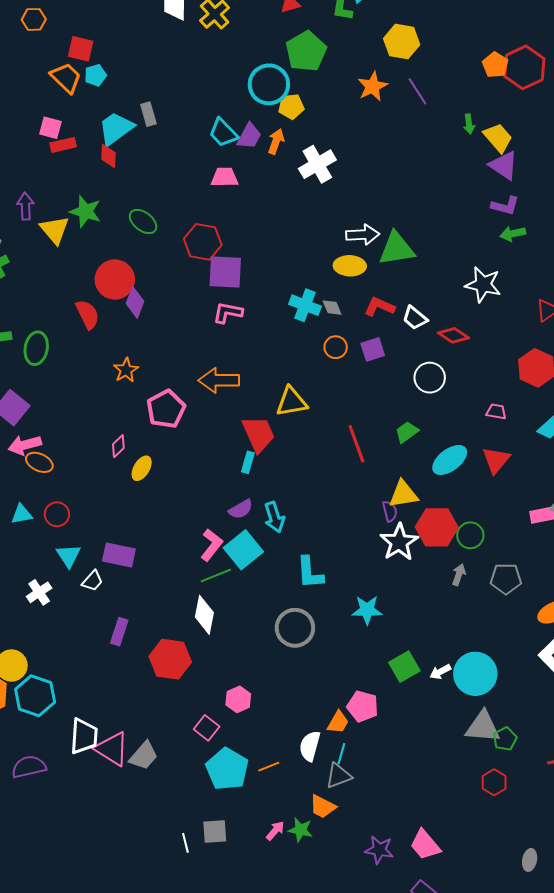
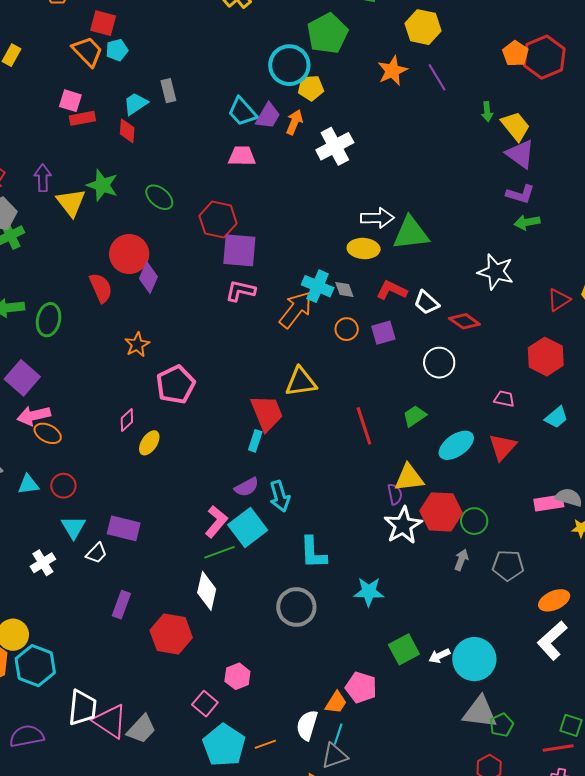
cyan trapezoid: (116, 128) -> (136, 104), size x0.7
orange arrow: (219, 380) -> (296, 310), moved, turned 126

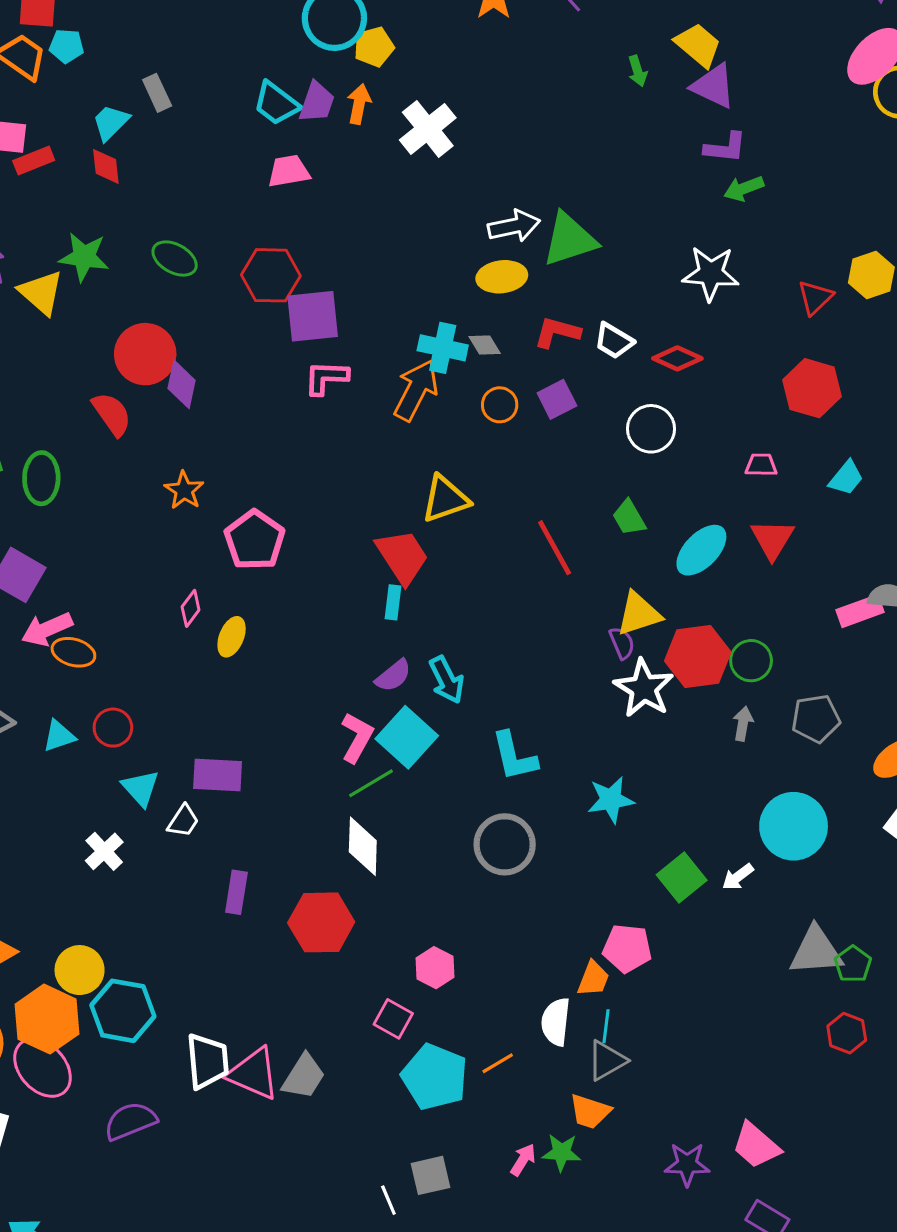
cyan pentagon: (117, 50) -> (66, 46), turned 30
green arrow: (487, 112) -> (638, 71), moved
green trapezoid: (415, 416) -> (629, 518), turned -75
cyan circle: (474, 659) -> (794, 826), moved

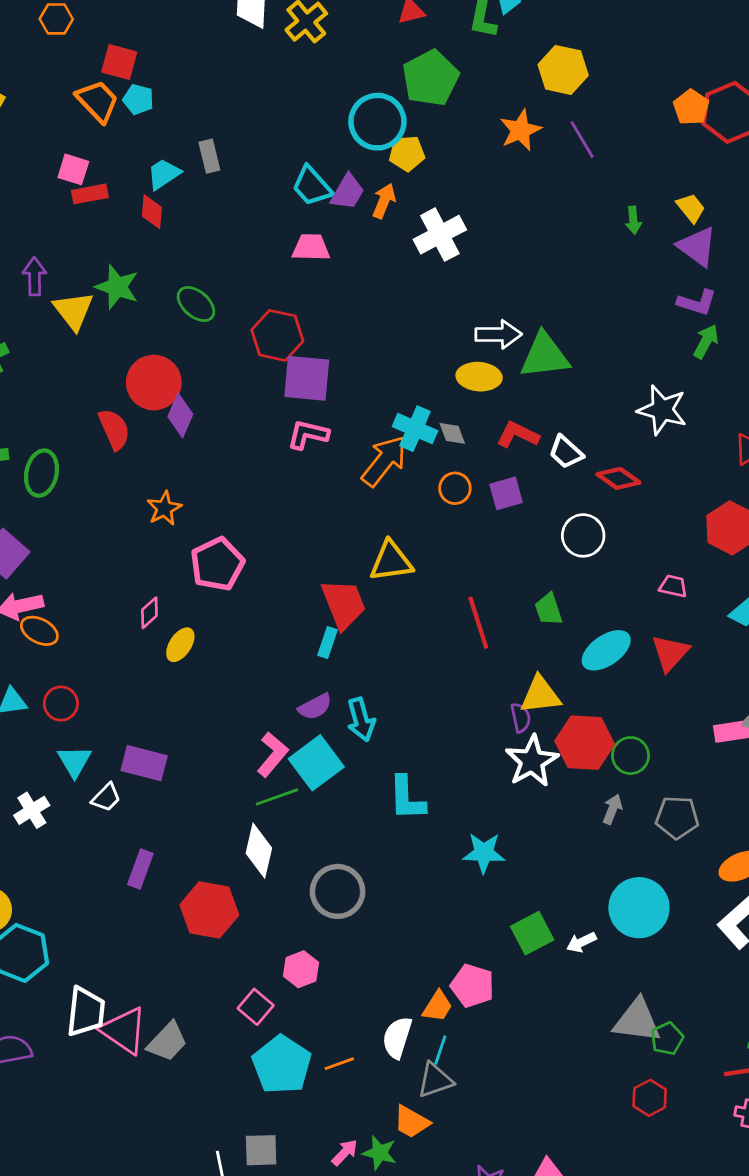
yellow trapezoid: (698, 45) -> (691, 208), size x0.7
green arrow: (744, 188) -> (706, 341), turned 128
gray circle: (505, 844) -> (338, 891), moved

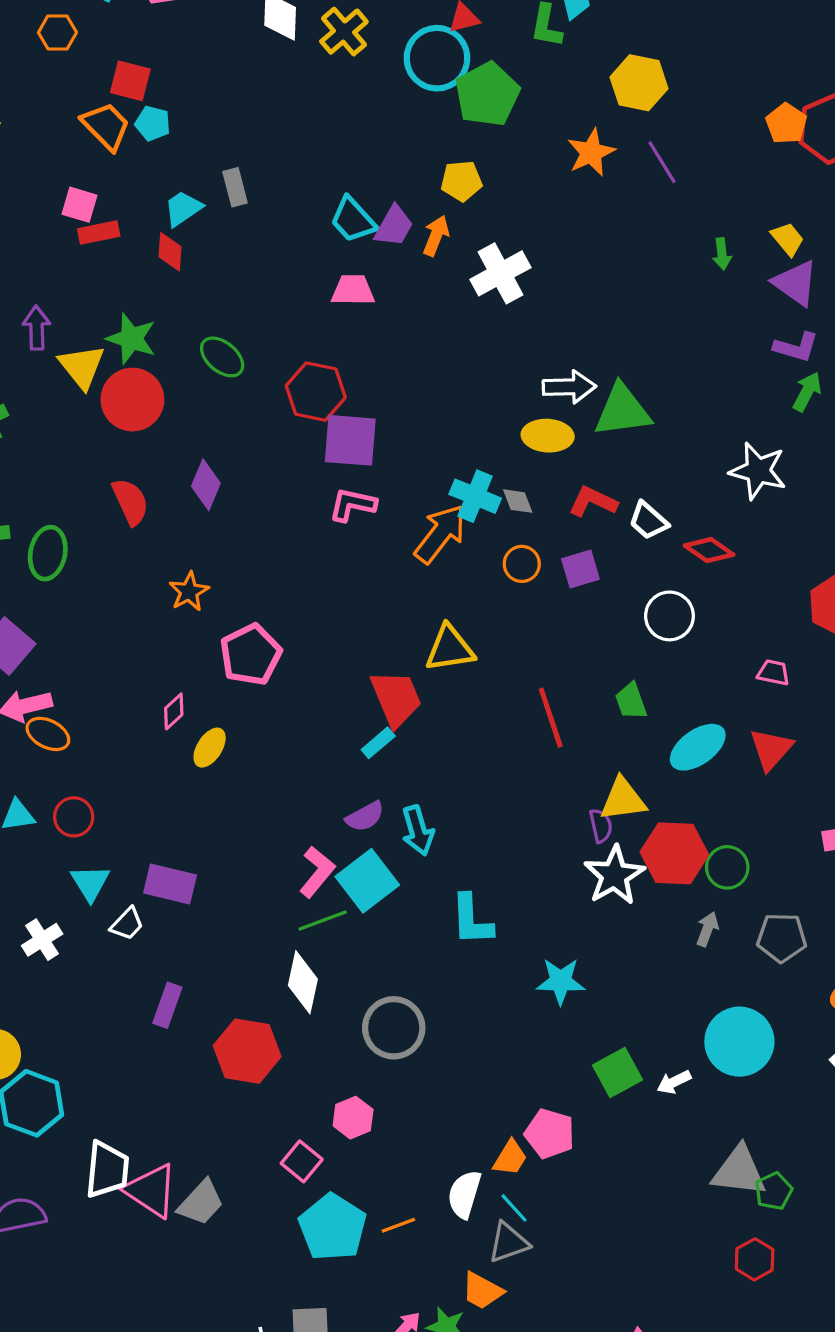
cyan circle: (377, 122) -> (437, 58), moved
red circle: (154, 383) -> (132, 400), moved
cyan rectangle: (327, 643) -> (378, 743), turned 32
cyan line: (440, 1050) -> (514, 1208), turned -60

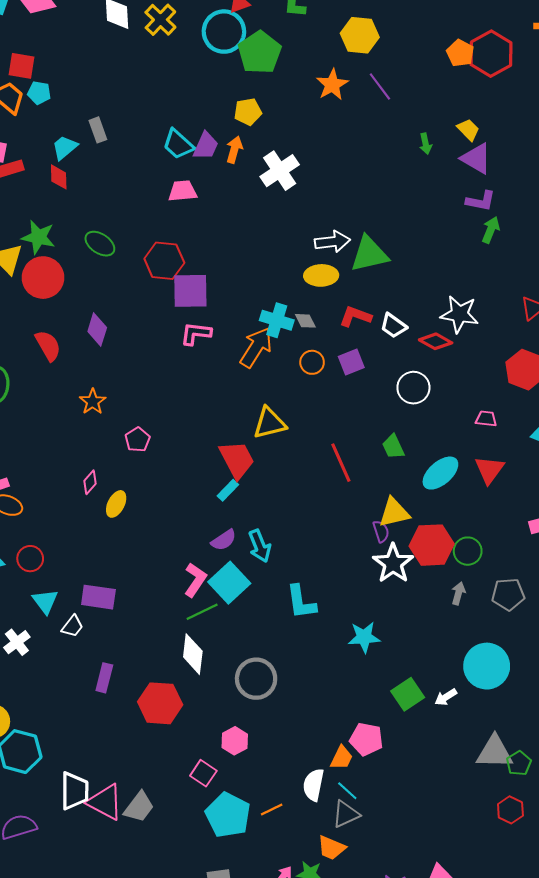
white star: (758, 471) -> (459, 314), moved
pink pentagon: (251, 655) -> (138, 440), size x0.6

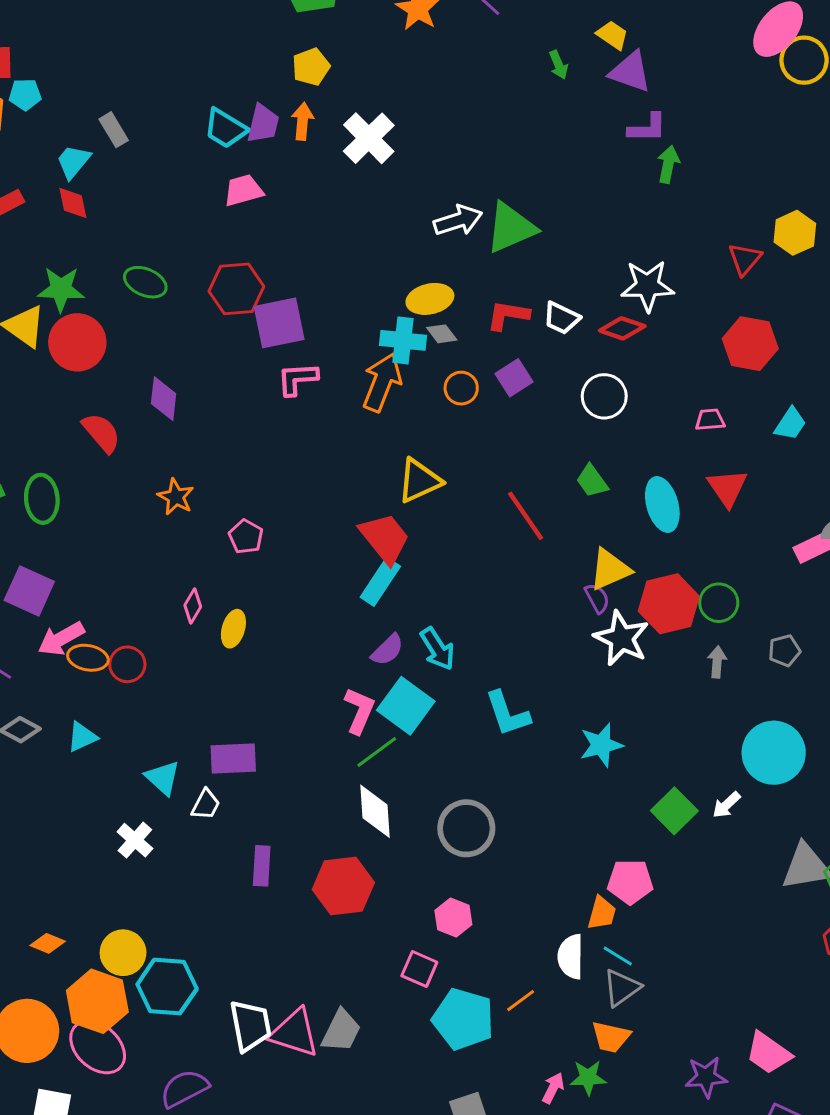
yellow ellipse: (321, 275) -> (430, 299), moved
cyan ellipse: (440, 473) -> (662, 505), turned -54
cyan rectangle: (228, 490) -> (380, 582), size x1.5
red circle: (30, 559) -> (127, 664), moved
gray pentagon: (508, 594) -> (784, 651), size x0.7

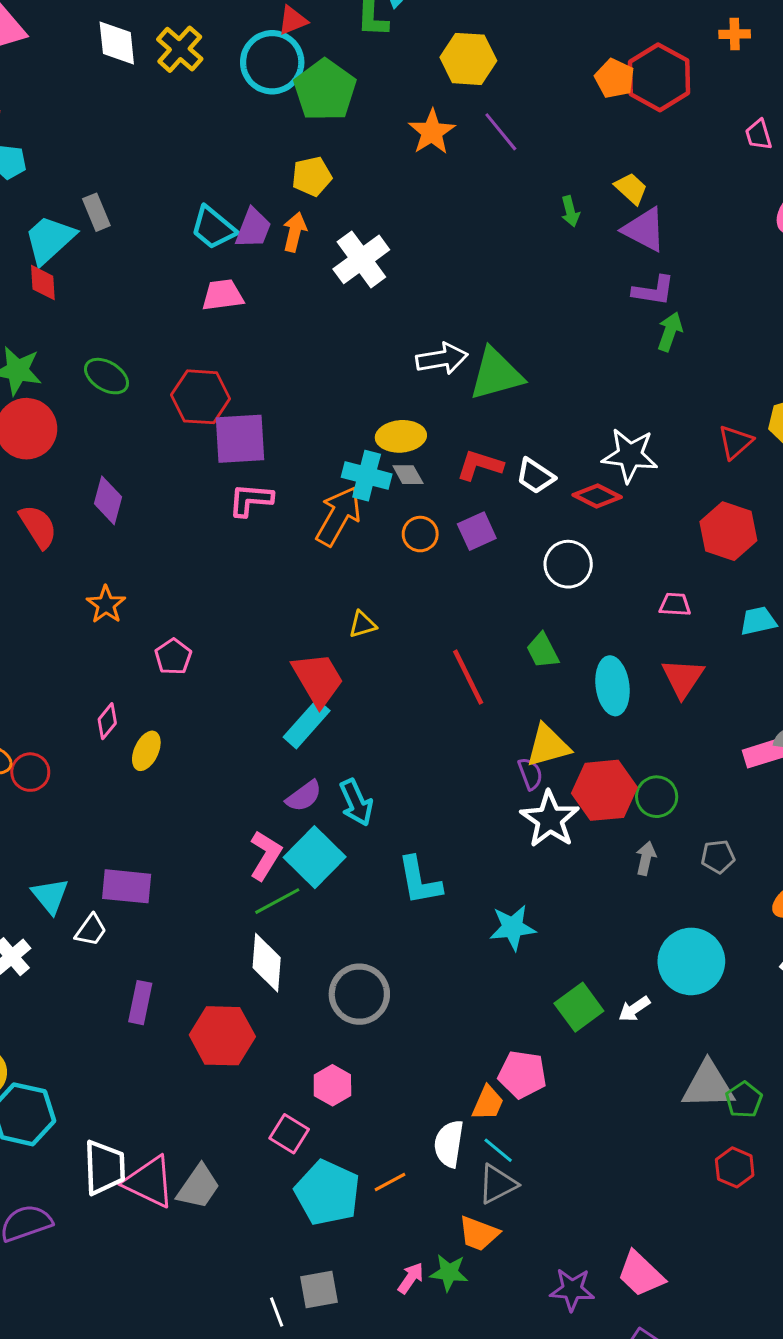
cyan trapezoid: (73, 162) -> (49, 239), size x1.4
cyan trapezoid: (790, 424) -> (758, 621), turned -144
yellow triangle: (419, 481) -> (363, 624), size x0.6

